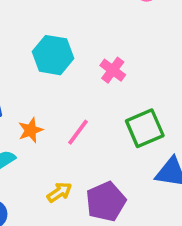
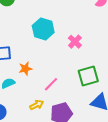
pink line: (78, 132) -> (51, 84), moved

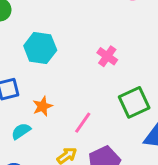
cyan hexagon: (43, 29) -> (40, 48), moved

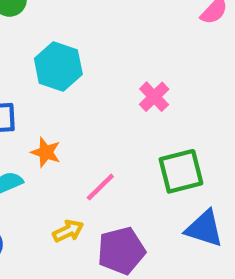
orange star: (42, 106) -> (46, 152), turned 30

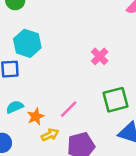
cyan hexagon: (58, 66) -> (27, 43), moved
orange star: (46, 152) -> (36, 117), moved, turned 30

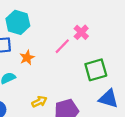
pink line: (69, 109) -> (62, 46), moved
orange star: (36, 117) -> (27, 58), moved

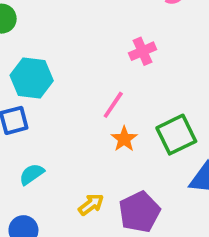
pink cross: (81, 32) -> (143, 51), moved, turned 32
orange star: (27, 58) -> (124, 139), moved

